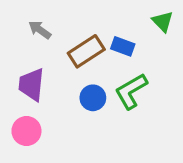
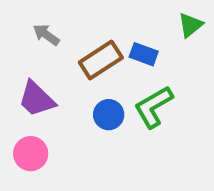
green triangle: (163, 21) -> (190, 25), turned 35
purple trapezoid: (31, 85) -> (37, 99), turned -52

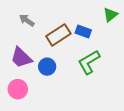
blue circle: (109, 115) -> (47, 67), moved

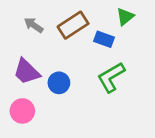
green triangle: (110, 15) -> (125, 17), moved
brown rectangle: (58, 35) -> (73, 25), moved

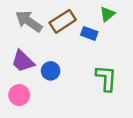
gray arrow: (34, 25) -> (29, 21), size x1.6
green L-shape: (111, 77) -> (106, 78), moved, turned 124

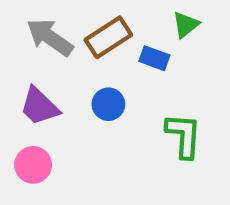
blue circle: (51, 71) -> (108, 104), moved

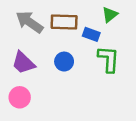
brown rectangle: (108, 37) -> (64, 22), turned 35
green L-shape: (184, 136) -> (109, 59), moved

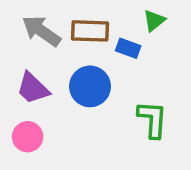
green L-shape: (109, 59) -> (152, 119), moved
blue circle: (64, 62) -> (90, 86), size x1.5

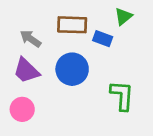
gray arrow: (41, 31) -> (31, 39), moved, size x0.7

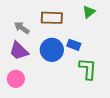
blue rectangle: (103, 39) -> (74, 45), moved

